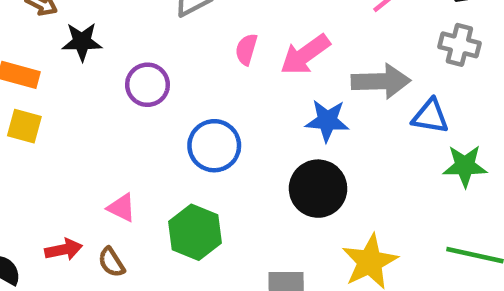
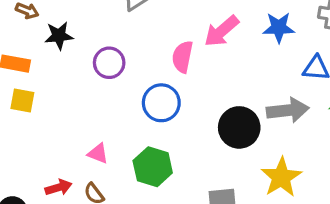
pink semicircle: (246, 49) -> (182, 57), moved, size x1.4
gray arrow: (381, 81) -> (288, 110), moved
blue star: (327, 121) -> (279, 28), moved

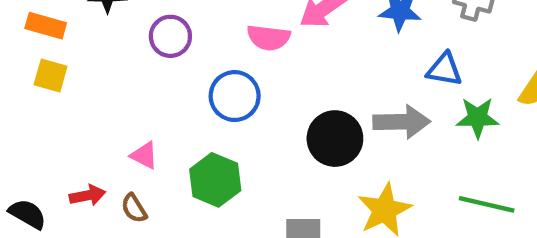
pink semicircle: (182, 57) -> (268, 38), turned -100

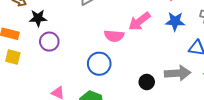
purple circle: (170, 36) -> (49, 42), moved
black circle: (335, 139) -> (147, 82), size x0.6

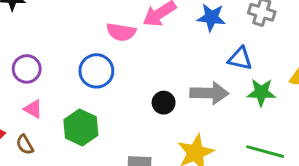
purple circle: (49, 42) -> (27, 69), moved

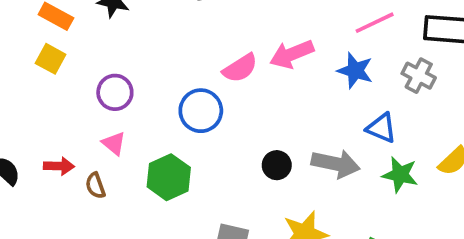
pink semicircle: (121, 32) -> (240, 68), turned -52

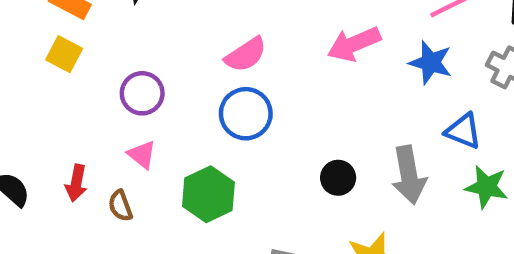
pink semicircle: (240, 68) -> (246, 55), moved
gray arrow: (336, 164) -> (409, 175), turned 69
red arrow: (59, 166) -> (76, 183), turned 100

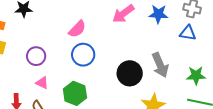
blue triangle: (463, 131) -> (188, 33), moved
black circle: (338, 178) -> (130, 73), size x1.6
green star: (487, 187) -> (196, 75), moved

